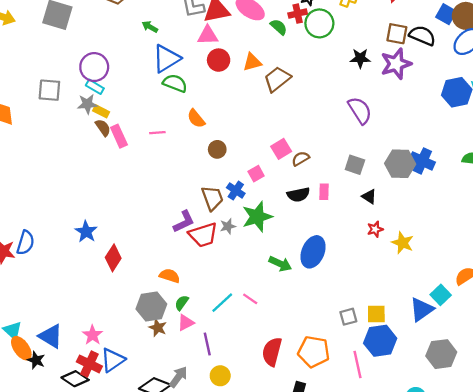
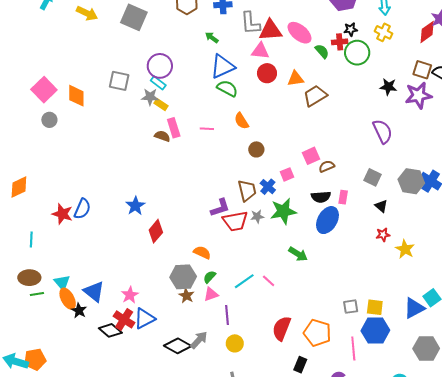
brown semicircle: (103, 128) -> (162, 136), moved, turned -42
blue ellipse: (313, 252) -> (327, 220), moved

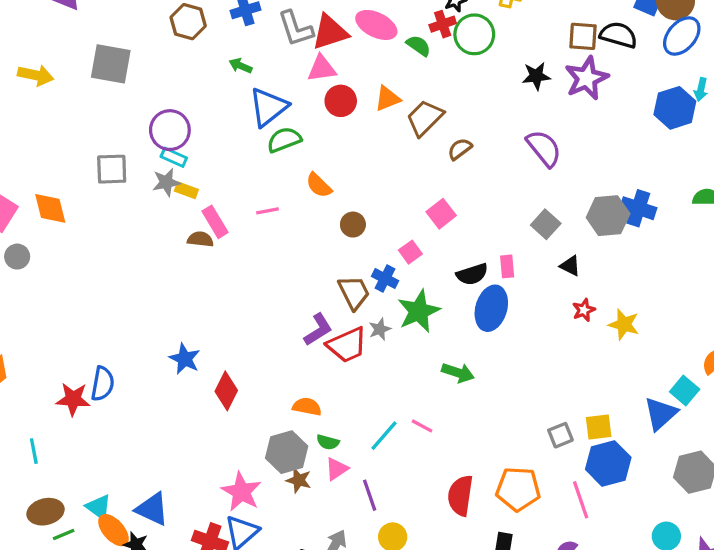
green semicircle: (227, 88) -> (284, 140), turned -35
brown semicircle: (327, 166) -> (460, 149), moved
gray square: (372, 177) -> (546, 224), turned 30
green semicircle: (210, 277) -> (328, 442), turned -104
pink star: (130, 295) -> (241, 492), moved, size x1.4

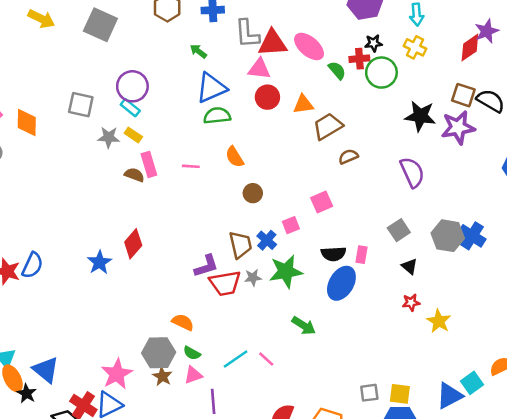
black star: (536, 76) -> (420, 116), size x1.4
gray star: (166, 182) -> (109, 137), moved
red diamond: (226, 391) -> (133, 244), moved

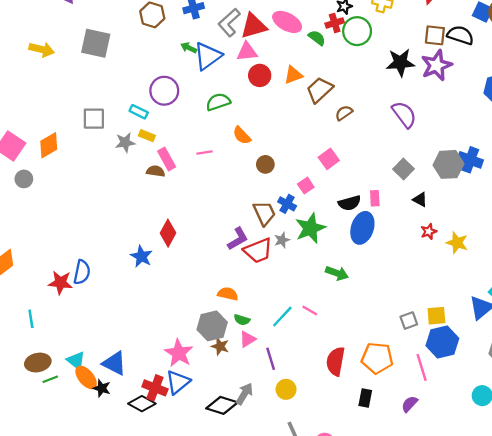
gray L-shape: (247, 34) -> (229, 23), turned 64
purple circle: (132, 86) -> (164, 91), moved
blue triangle: (211, 88) -> (208, 56), moved
orange diamond: (27, 122) -> (49, 145), turned 72

